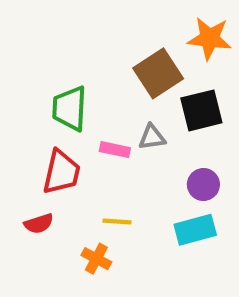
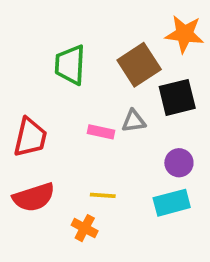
green trapezoid: (70, 108) -> (70, 65), moved
red trapezoid: (61, 172) -> (30, 137), moved
red semicircle: (39, 224) -> (34, 197), size x1.6

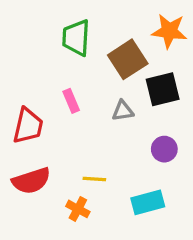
green trapezoid: (70, 65) -> (76, 38), moved
pink rectangle: (101, 132) -> (71, 101), moved, turned 55
cyan rectangle: (172, 203) -> (148, 202), moved

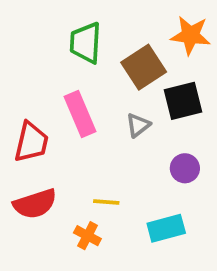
pink rectangle: (71, 101) -> (80, 114), size x1.6
gray triangle: (123, 111) -> (138, 125), turned -30

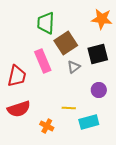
brown square: (144, 67) -> (66, 43), moved
yellow line: (106, 202) -> (69, 108), moved

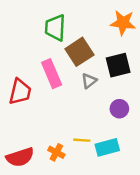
yellow line: (69, 108) -> (82, 140), moved
red semicircle: (19, 109) -> (20, 157), moved

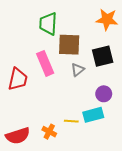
brown square: (79, 52) -> (69, 45), turned 35
cyan rectangle: (107, 147) -> (93, 115), moved

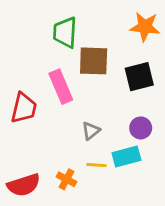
gray triangle: (78, 70) -> (91, 131), moved

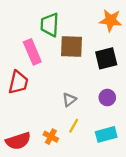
pink rectangle: (61, 87) -> (32, 52), moved
cyan rectangle: (126, 156) -> (106, 134), moved
yellow line: (96, 165) -> (74, 126), turned -64

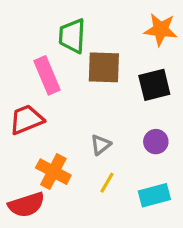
red trapezoid: (18, 82) -> (26, 120), turned -125
orange cross: (51, 137) -> (53, 172), moved, size x1.5

